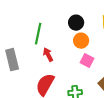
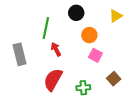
black circle: (76, 23) -> (76, 13), moved

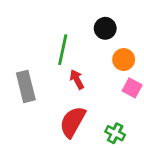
green cross: (83, 88) -> (115, 133), turned 32

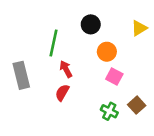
red semicircle: (73, 122) -> (62, 93), moved, size x0.6
green cross: (115, 133) -> (109, 111), moved

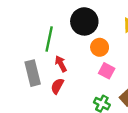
black circle: (91, 24) -> (84, 21), size x1.5
gray rectangle: (21, 75) -> (33, 73), moved

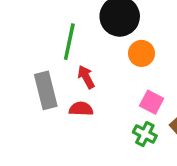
pink square: (107, 71) -> (152, 102), moved
red semicircle: (57, 86) -> (81, 109), turned 63

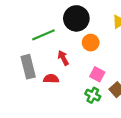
green line: (69, 42) -> (43, 35), turned 55
red arrow: (86, 77) -> (63, 58), moved

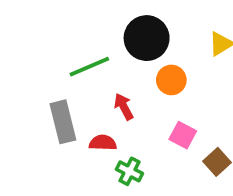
green cross: (93, 95) -> (129, 171), moved

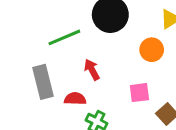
orange circle: (171, 80) -> (152, 50), moved
pink square: (183, 135) -> (139, 93), turned -35

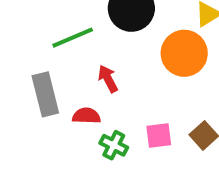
orange circle: (152, 50) -> (184, 53), size x1.5
pink square: (139, 93) -> (159, 135), moved

